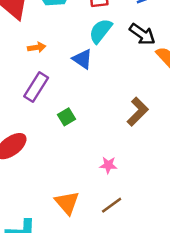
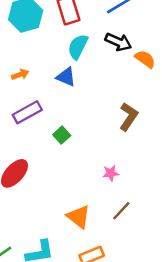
purple rectangle: (36, 87) -> (27, 112), turned 40

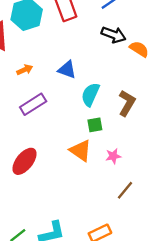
cyan semicircle: (78, 47) -> (90, 94), moved
green square: (62, 135) -> (95, 125), moved, turned 35
orange triangle: (78, 217) -> (81, 151), moved

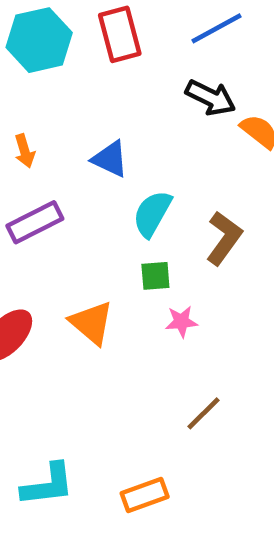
orange arrow: (25, 70) -> (25, 151), turned 91
orange triangle: (81, 151) -> (92, 323), moved
pink star: (113, 156) -> (181, 322), moved

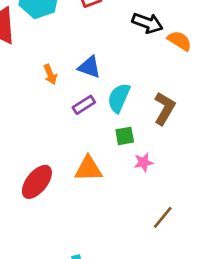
orange arrow: (25, 151) -> (50, 74), moved
purple rectangle: (35, 222) -> (84, 105), moved, size x0.7
orange triangle: (92, 323) -> (88, 169), turned -36

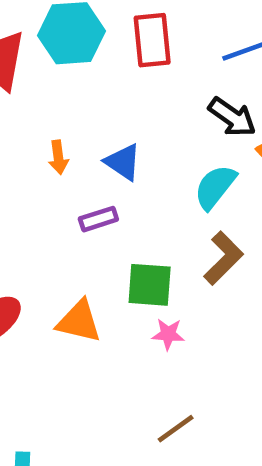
cyan semicircle: (119, 98) -> (215, 187), moved
green square: (125, 136) -> (150, 285), size x1.5

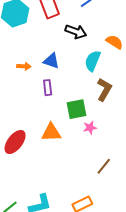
black arrow: (232, 117) -> (76, 32), moved
orange arrow: (58, 157) -> (24, 66), turned -64
purple rectangle: (98, 219) -> (48, 88), turned -63

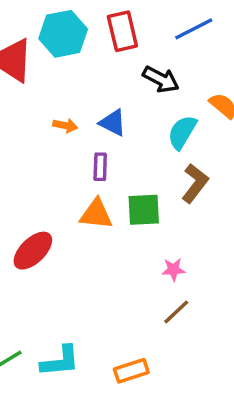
pink star: (90, 128) -> (173, 270), moved
orange triangle: (51, 132) -> (96, 214), moved

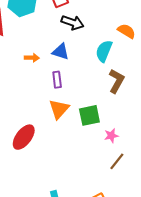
black arrow: (161, 79) -> (73, 23), moved
green square: (144, 210) -> (89, 115), moved
orange triangle: (96, 214) -> (59, 109), turned -45

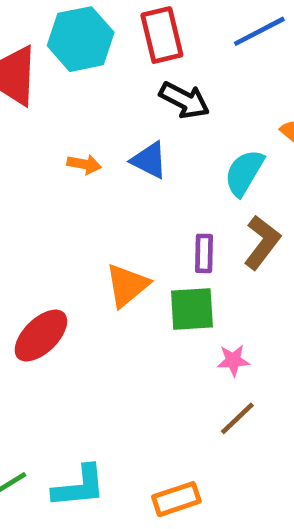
purple rectangle: (57, 80) -> (204, 253), moved

